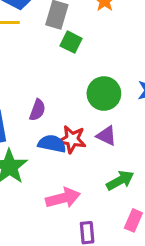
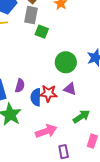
purple semicircle: (37, 110) -> (20, 86), moved
blue semicircle: (52, 144) -> (36, 97), turned -96

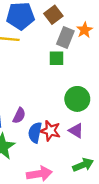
gray rectangle: (31, 15) -> (65, 37), moved
green square: (42, 32) -> (56, 58), turned -32

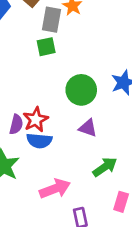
red star: (50, 131) -> (36, 120), moved, turned -30
blue semicircle: (35, 133) -> (39, 141), turned -84

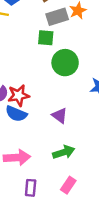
gray rectangle: (52, 20) -> (57, 17), turned 45
green circle: (81, 90) -> (65, 63), moved

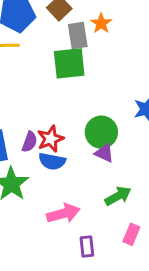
gray rectangle: (57, 17) -> (78, 36), turned -70
green square: (46, 38) -> (69, 63), size x1.6
green circle: (65, 63) -> (101, 132), moved

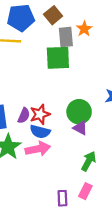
green arrow: (118, 196) -> (89, 161), turned -36
pink arrow: (63, 213) -> (38, 149), moved
pink rectangle: (131, 234) -> (85, 191), moved

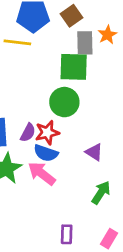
green circle: (79, 112) -> (64, 102), moved
pink arrow: (38, 149) -> (42, 173), turned -135
pink rectangle: (85, 191) -> (109, 239), moved

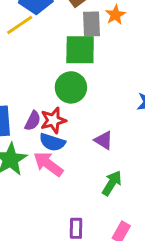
yellow line: (17, 42) -> (20, 25), turned -40

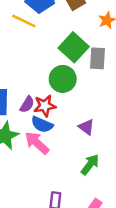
gray rectangle: (92, 24) -> (98, 58), moved
yellow line: (20, 25) -> (24, 21), turned 55
green square: (80, 50) -> (74, 47), turned 36

